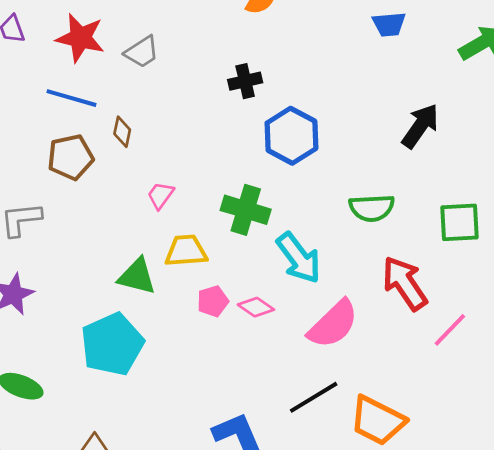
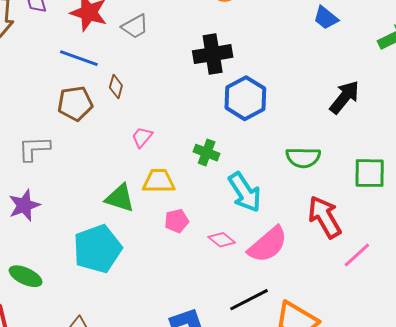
blue trapezoid: (389, 24) -> (326, 18), turned 40
black cross: (245, 81) -> (213, 54), size x1.5
green cross: (246, 210) -> (207, 153), size x0.7
pink diamond: (256, 307) -> (222, 240), moved

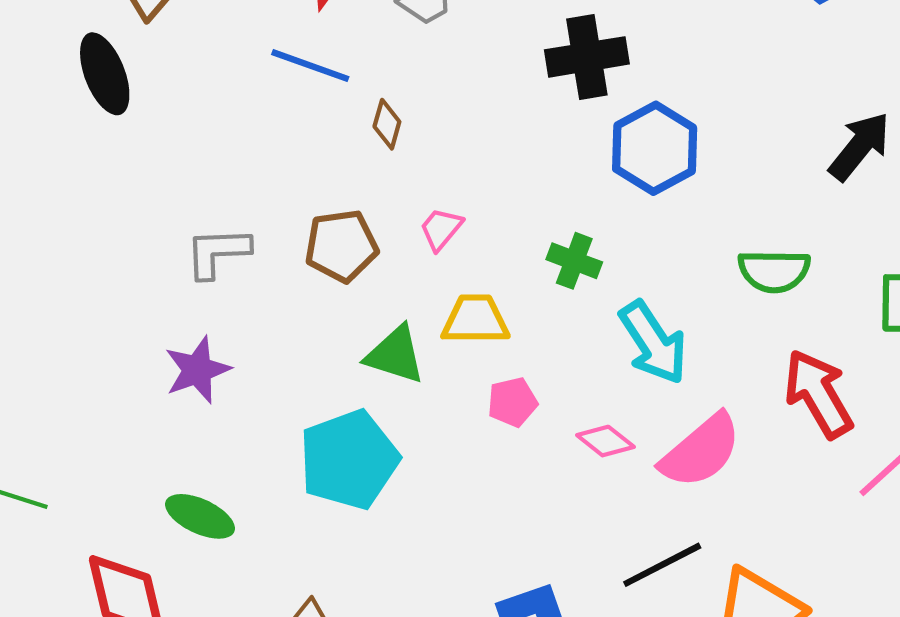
brown pentagon: (75, 103) -> (341, 246), moved

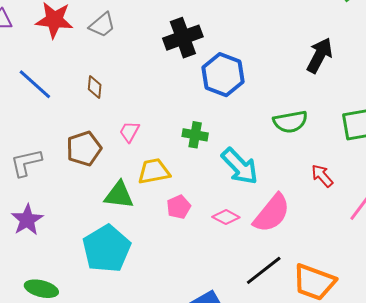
blue line: (310, 66) -> (35, 84), moved, turned 33
red arrow: (818, 394) -> (322, 176), size x0.6

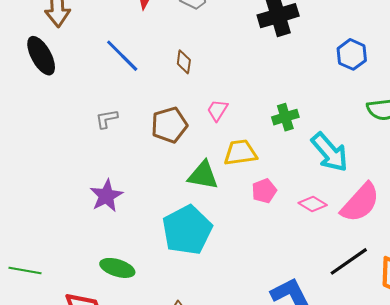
blue hexagon: (223, 75) -> (352, 54), moved, size x0.7
green cross: (195, 135) -> (285, 117), turned -30
gray L-shape: (26, 163) -> (107, 119), moved, size x0.7

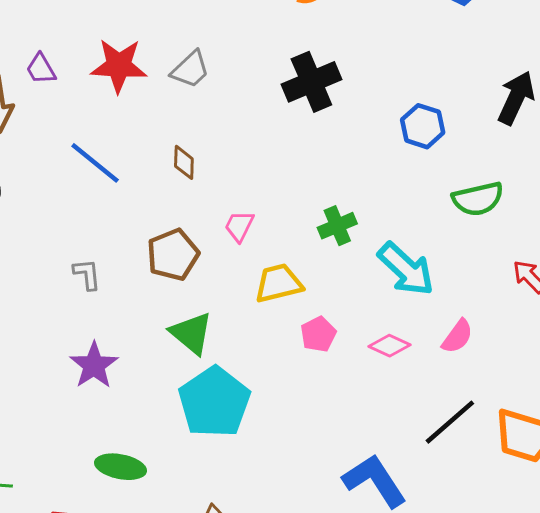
gray L-shape: (107, 119) -> (87, 274), moved, turned 100
green triangle: (203, 175) -> (191, 333), moved, turned 36
pink semicircle: (360, 203) -> (457, 336), size x0.6

